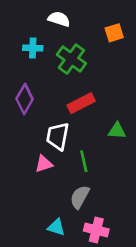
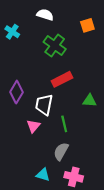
cyan cross: (33, 48) -> (12, 32), moved, turned 32
purple diamond: (25, 99) -> (16, 92), moved
pink triangle: (44, 164) -> (33, 126), turned -32

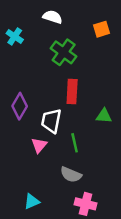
red rectangle: (62, 79) -> (72, 91), turned -60
gray semicircle: (61, 151) -> (71, 175), turned -96
cyan triangle: (43, 175) -> (32, 201), moved, turned -40

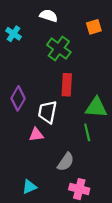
green triangle: (104, 116) -> (96, 107), size x1.5
green line: (75, 143) -> (87, 132), moved
pink triangle: (39, 145) -> (36, 135), turned 42
gray semicircle: (71, 175) -> (66, 162), turned -78

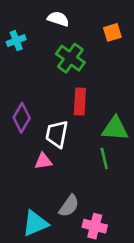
cyan cross: (13, 34) -> (16, 41), turned 35
gray semicircle: (66, 162) -> (69, 206), moved
cyan triangle: (29, 187) -> (35, 223), size x1.5

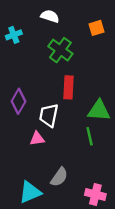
pink cross: (95, 226) -> (95, 194), moved

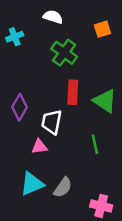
green triangle: (99, 111) -> (105, 101), moved, turned 30
cyan triangle: (30, 192) -> (32, 184), moved

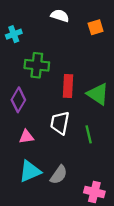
white semicircle: (53, 17) -> (60, 16), moved
green cross: (64, 53) -> (37, 65), moved, turned -30
white trapezoid: (52, 122) -> (60, 123), moved
pink triangle: (39, 147) -> (26, 137), moved

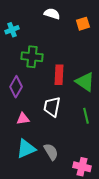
green line: (89, 134) -> (86, 116), moved
gray semicircle: (59, 175) -> (51, 152), turned -66

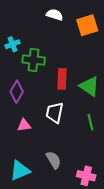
orange square: (83, 24) -> (87, 25), size x1.5
cyan cross: (12, 30) -> (13, 44), moved
cyan triangle: (26, 149) -> (20, 171), moved

